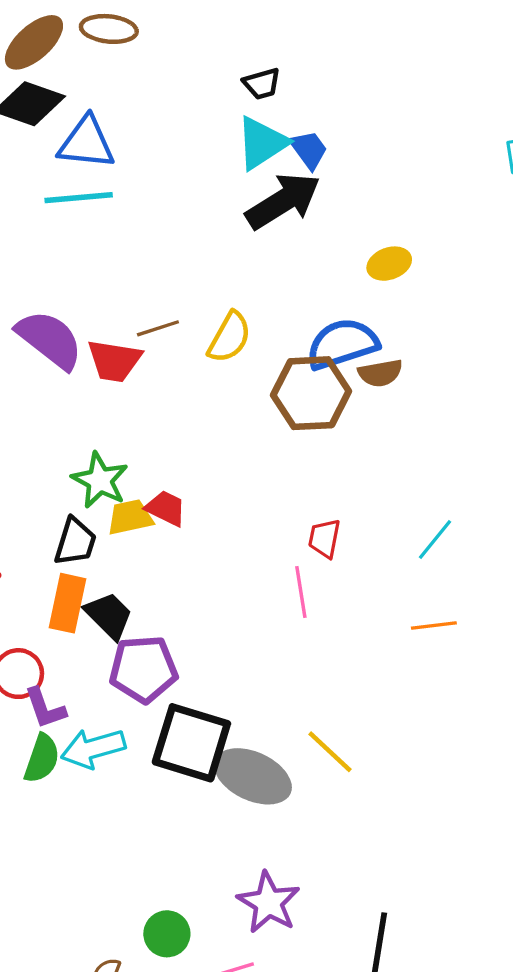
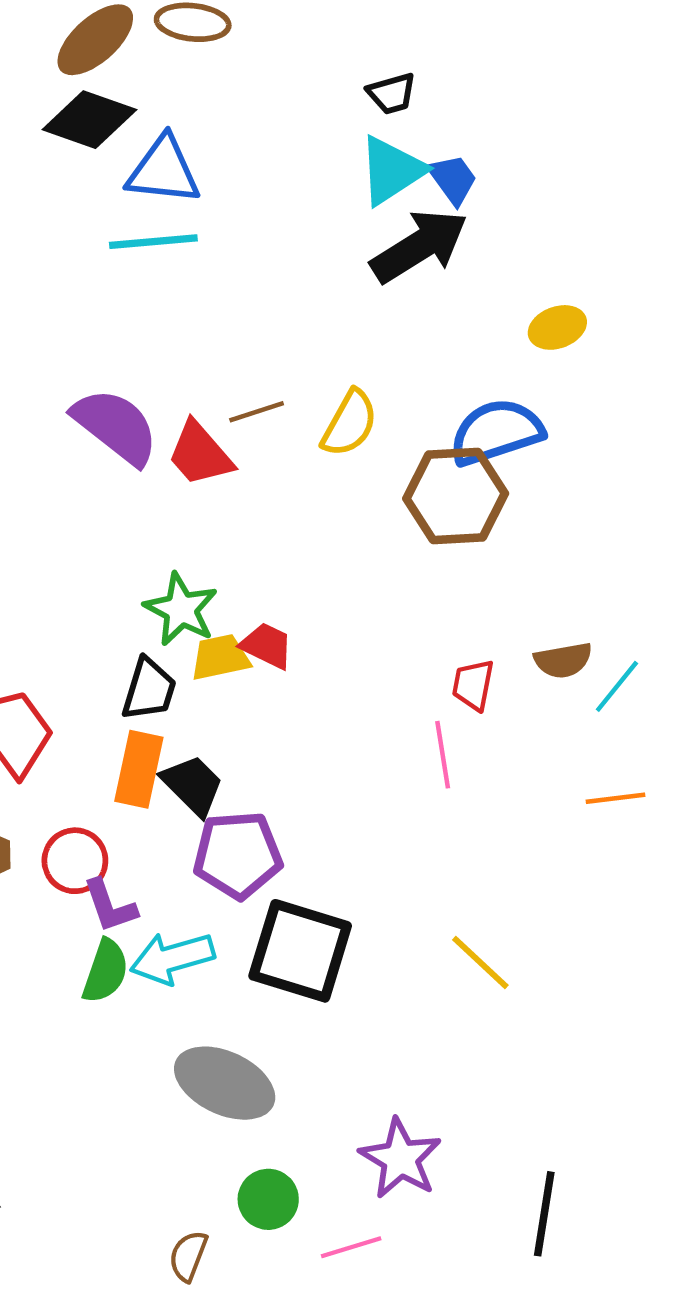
red trapezoid: (114, 361) -> (200, 454), turned 40
brown semicircle: (380, 373) -> (563, 660), moved
gray ellipse: (253, 776) -> (225, 1083), moved

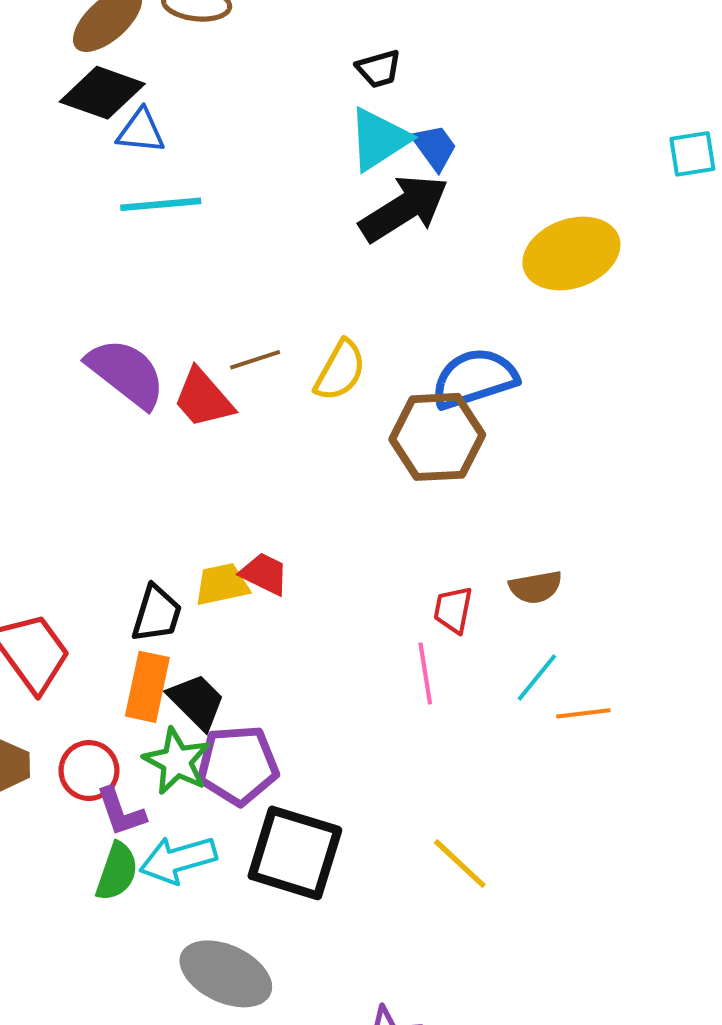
blue triangle: (164, 171) -> (141, 131), moved, size x0.7
yellow ellipse: (557, 327) -> (571, 254), moved, size x1.8
green star: (181, 609) -> (177, 761), moved
cyan line: (617, 686) -> (537, 677), moved

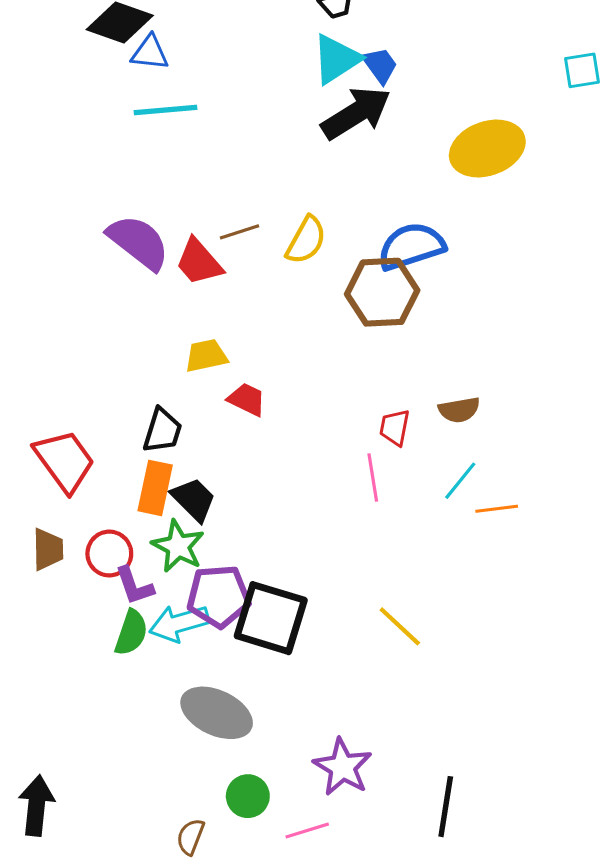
yellow trapezoid: (222, 584) -> (206, 356), moved
purple pentagon: (238, 765) -> (219, 596), moved

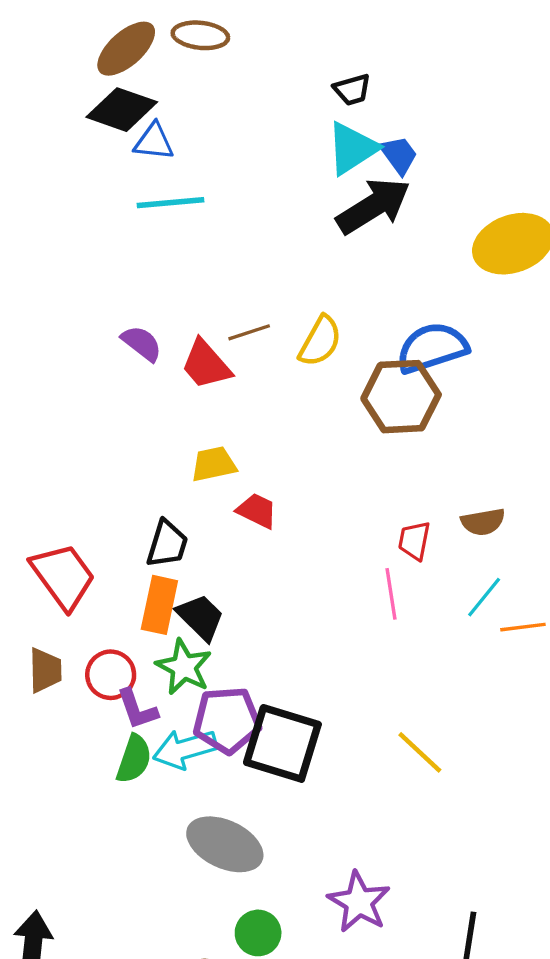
purple semicircle: (138, 242) -> (142, 343), size x0.6

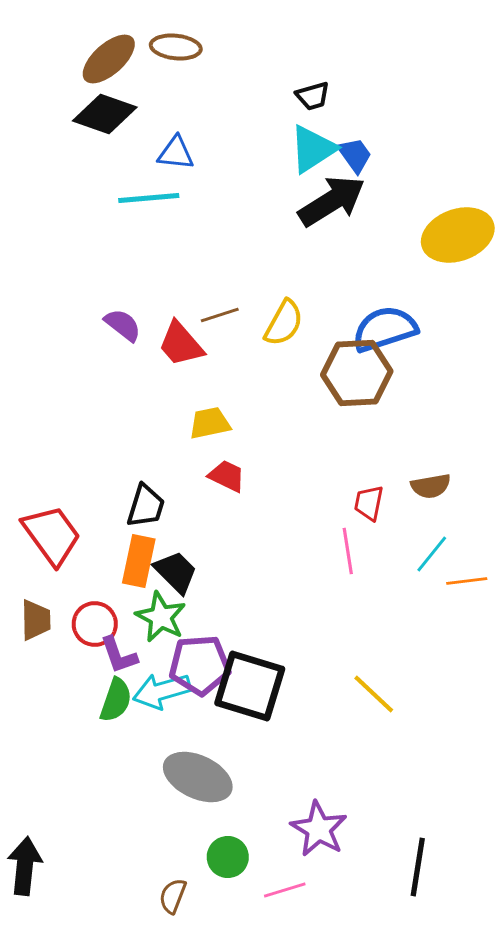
blue triangle: (154, 142) -> (176, 153), moved
yellow trapezoid: (214, 464) -> (210, 423), moved

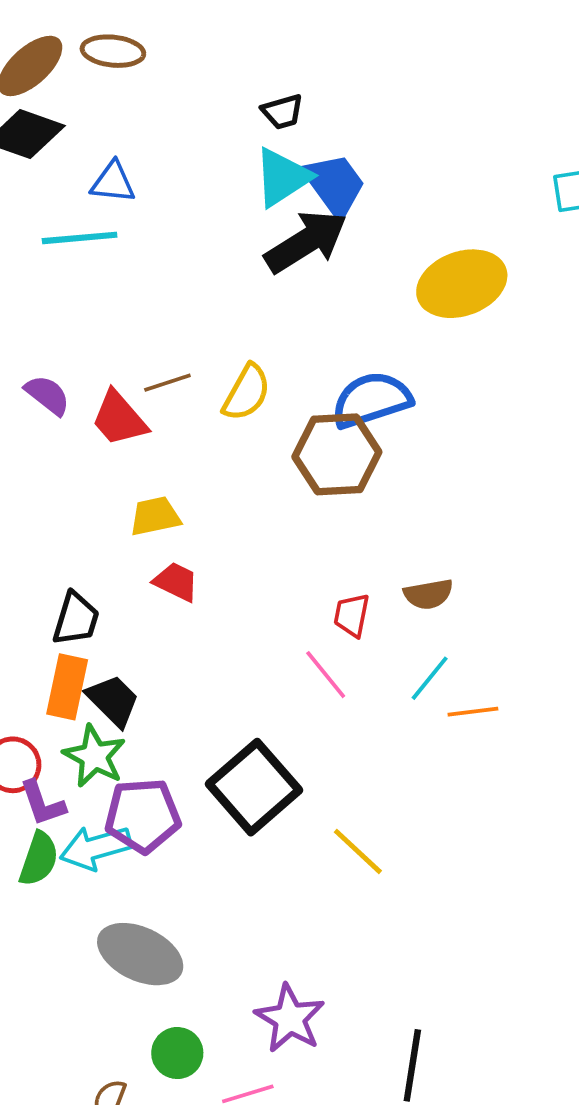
blue trapezoid: (355, 155) -> (334, 185), size x1.5
pink line: (348, 551) -> (326, 675), turned -30
black square: (250, 686) -> (254, 787), moved, turned 32

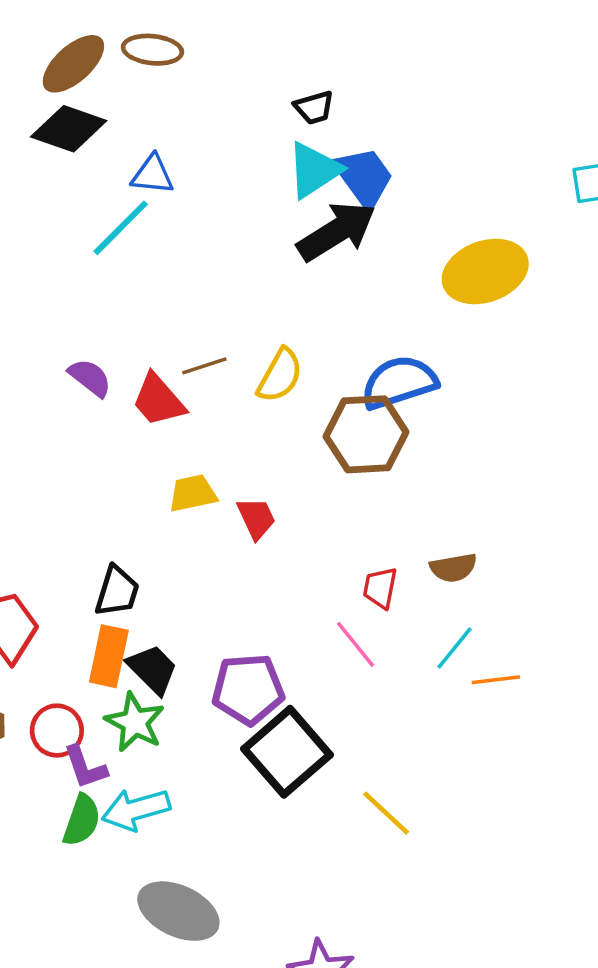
cyan line: (80, 238) -> (121, 228), turned -40
red trapezoid: (176, 582) -> (256, 518), moved, turned 39
purple pentagon: (143, 816) -> (248, 689), moved

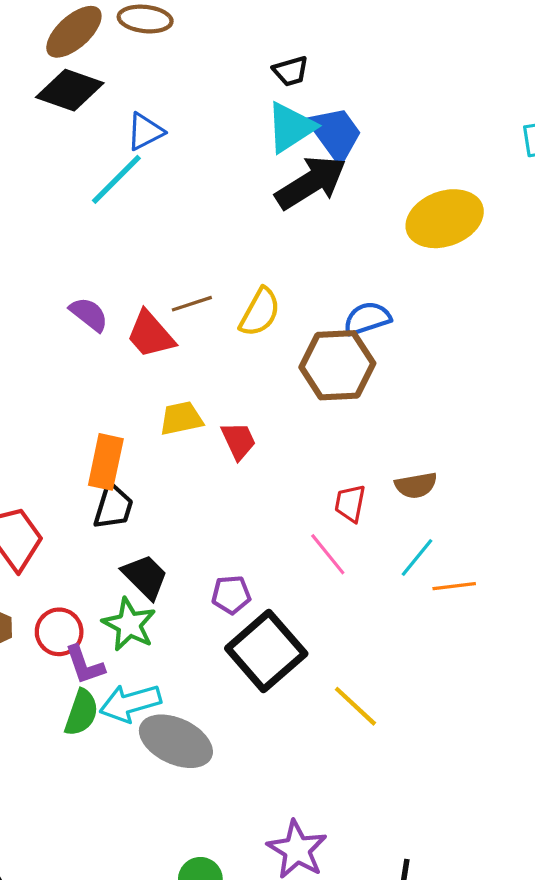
blue triangle: (152, 175) -> (145, 132), turned -33
blue semicircle: (399, 382) -> (367, 319), size x0.7
orange rectangle: (109, 656) -> (106, 462), moved
purple pentagon: (248, 689) -> (231, 595), size x0.6
gray ellipse: (178, 911) -> (176, 741), moved

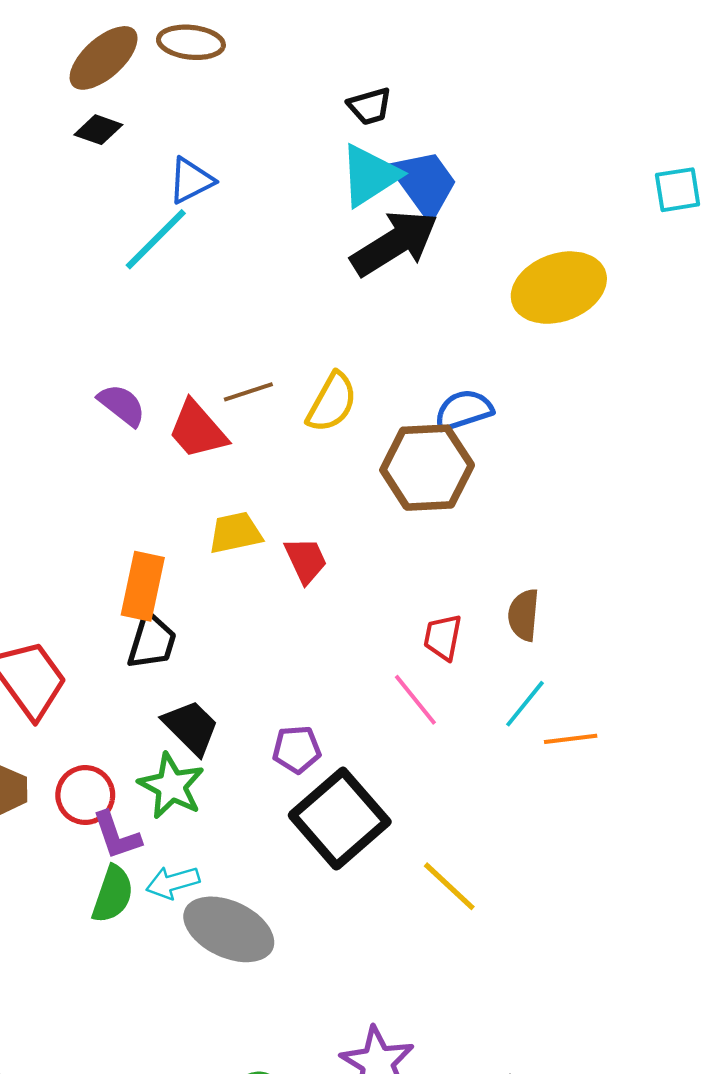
black diamond: (70, 90) -> (98, 130), size x0.6
brown semicircle: (416, 485) -> (524, 615), turned 105
cyan arrow: (130, 703) -> (173, 882), size x0.7

